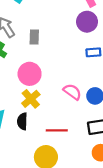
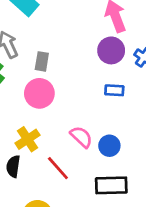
pink circle: (30, 74) -> (39, 93), moved
red line: (57, 130) -> (58, 168), moved, turned 42

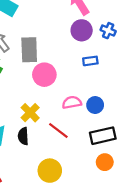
gray rectangle: (42, 61) -> (29, 50), size x1.6
pink circle: (39, 93) -> (44, 75), moved
pink semicircle: (81, 137) -> (72, 102), turned -42

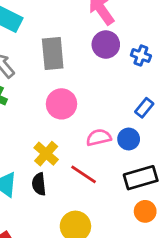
blue cross: (108, 31) -> (141, 55), moved
gray rectangle: (29, 50) -> (53, 54), moved
blue rectangle: (90, 61) -> (144, 108), moved, turned -40

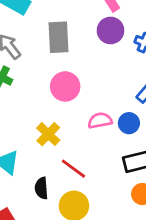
red line: (84, 174) -> (73, 169), moved
black semicircle: (39, 184) -> (41, 188), moved

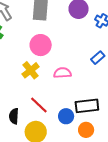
blue circle: (129, 123) -> (66, 116), moved
yellow cross: (48, 134) -> (31, 70), moved

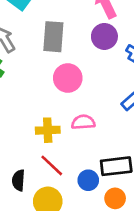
pink circle: (41, 45) -> (68, 78), moved
yellow cross: (31, 70) -> (48, 130), moved, turned 36

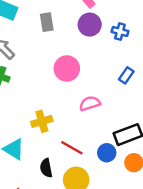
gray rectangle: (53, 37) -> (47, 22), moved, size x0.7
yellow cross: (48, 130) -> (42, 121), moved

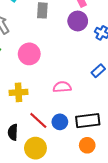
pink circle: (67, 69) -> (29, 54), moved
blue circle: (107, 153) -> (60, 122), moved

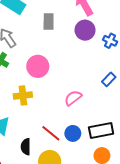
pink semicircle: (62, 87) -> (73, 98), turned -30
yellow cross: (18, 92) -> (23, 95), moved

